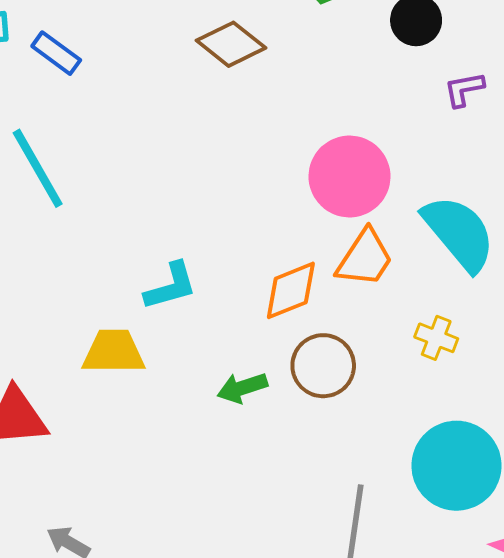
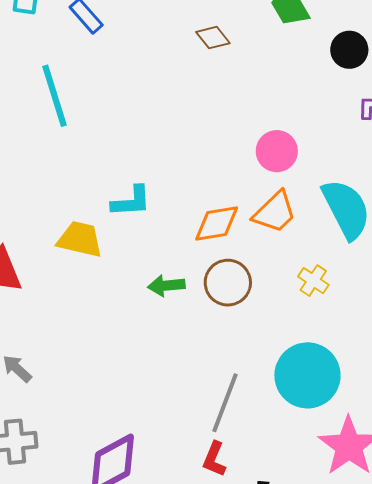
brown diamond: (231, 44) -> (213, 38), size x0.7
pink circle: (349, 176) -> (277, 151), size x0.7

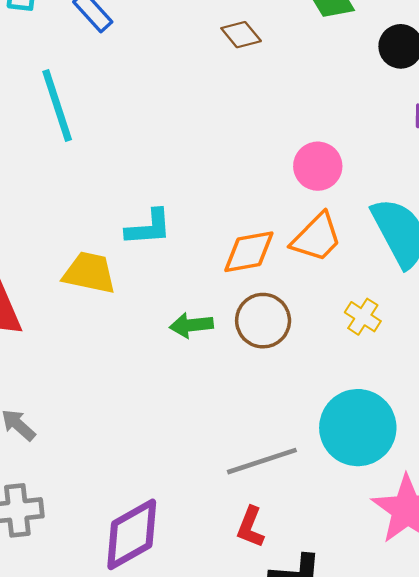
gray line: (225, 403) -> (262, 461), turned 52

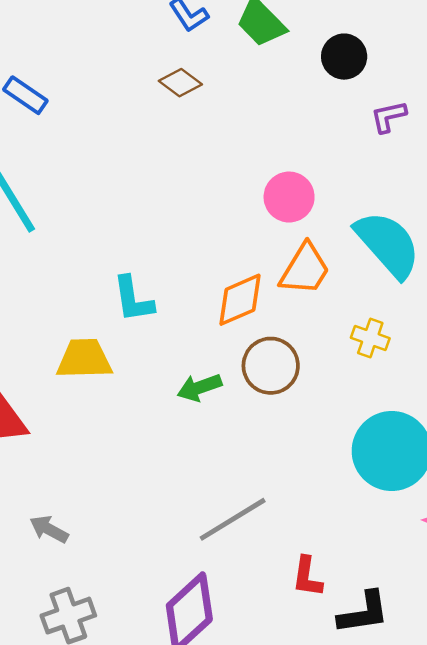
cyan L-shape: (149, 228) -> (133, 299), turned 99
gray line: (262, 461) -> (233, 519), moved

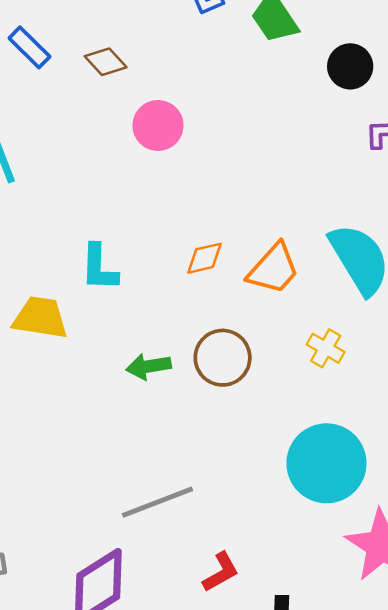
brown diamond: (180, 83) -> (106, 62), moved
pink circle: (289, 197) -> (158, 125), moved
orange diamond: (240, 300) -> (205, 258), moved, size x0.7
red L-shape: (307, 577) -> (221, 572), turned -138

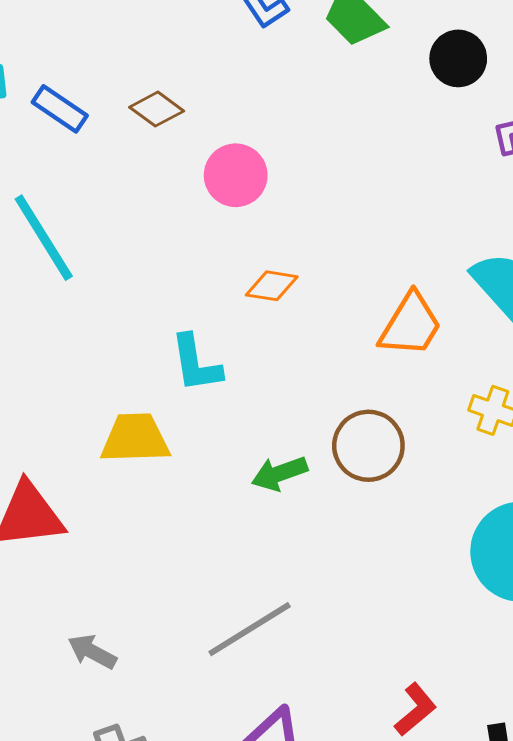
orange diamond: (205, 258) -> (272, 286), moved, turned 33
gray line: (158, 502) -> (250, 629), moved

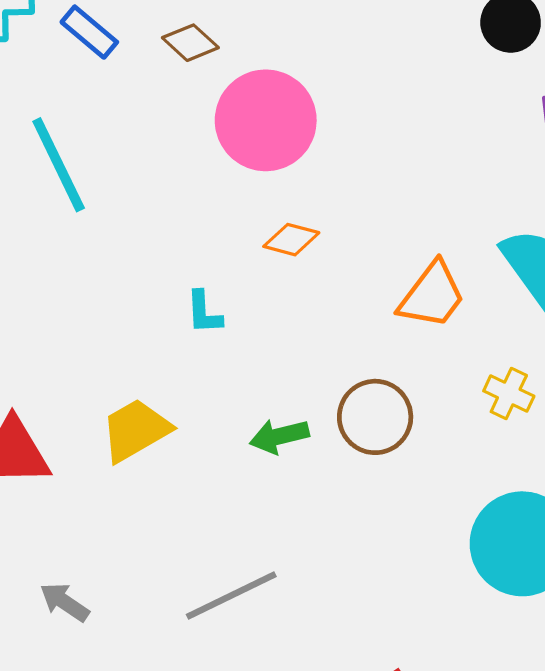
pink circle: (236, 175) -> (266, 120), size x1.5
cyan L-shape: (196, 363) -> (204, 312), size x0.7
yellow trapezoid: (135, 438) -> (136, 430), moved, turned -34

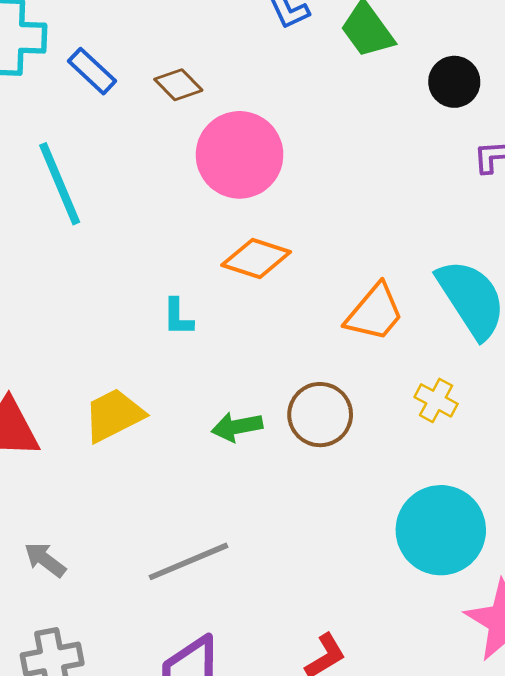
orange diamond: (291, 240) -> (256, 258), size x1.4

